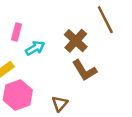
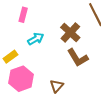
pink rectangle: (17, 32) -> (23, 15), moved

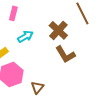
brown triangle: (57, 86) -> (37, 87), moved

